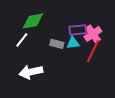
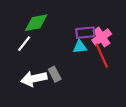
gray rectangle: (57, 44) -> (55, 74), moved, turned 48
red line: (93, 51) -> (102, 56), turned -50

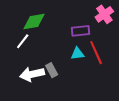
pink cross: (102, 37) -> (104, 14), moved
cyan triangle: (80, 47) -> (77, 54), moved

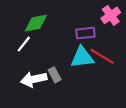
red line: (96, 53) -> (102, 56), turned -35
cyan triangle: (77, 54) -> (82, 57), size x1.6

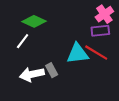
green diamond: (36, 23) -> (34, 21), turned 35
purple rectangle: (85, 33) -> (100, 31), moved

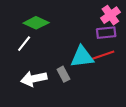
red line: (96, 53) -> (102, 56), turned -50
gray rectangle: (52, 70) -> (63, 74), moved

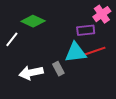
purple rectangle: (106, 33) -> (86, 30), moved
white line: (24, 44) -> (12, 39), moved

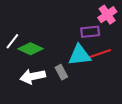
green diamond: (33, 21) -> (31, 49), moved

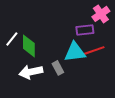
green diamond: (31, 49) -> (29, 46), turned 65

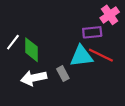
red line: (93, 51) -> (101, 55), turned 45

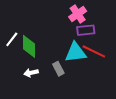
pink cross: (110, 15) -> (78, 14), moved
white arrow: (34, 78) -> (31, 73), size x0.6

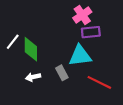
red line: (94, 51) -> (99, 82), moved

